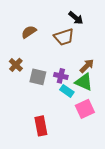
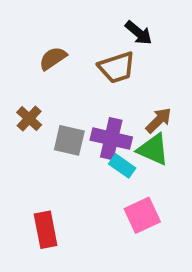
purple cross: (61, 76) -> (111, 139), size x1.5
pink square: (85, 109) -> (142, 215), moved
red rectangle: (41, 126) -> (46, 230), moved

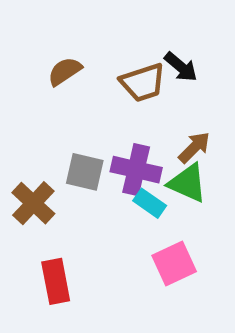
black arrow: (139, 33) -> (181, 67), moved
brown cross: (29, 119) -> (33, 203), moved, size x1.4

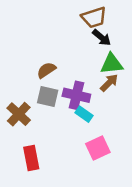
brown semicircle: (65, 71) -> (46, 70), moved
brown trapezoid: (143, 83) -> (94, 17), moved
green triangle: (188, 183) -> (112, 64), moved, turned -30

